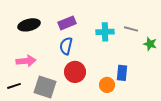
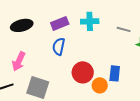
cyan cross: (105, 32) -> (90, 21), moved
pink arrow: (26, 61) -> (19, 61), turned 120
red circle: (75, 72) -> (83, 72), moved

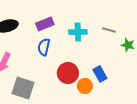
cyan cross: (90, 21) -> (78, 32), moved
blue rectangle: (115, 73) -> (100, 74), turned -35

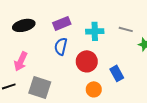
red circle: (68, 73) -> (87, 61), moved
orange circle: (85, 86) -> (94, 89), moved

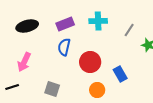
gray line: (126, 29) -> (129, 30), turned -72
cyan cross: (95, 31) -> (98, 21), moved
gray square: (40, 87) -> (52, 89), moved, size x0.7

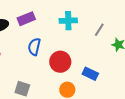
purple rectangle: (65, 24) -> (26, 19), moved
blue rectangle: (120, 74) -> (90, 74), turned -35

